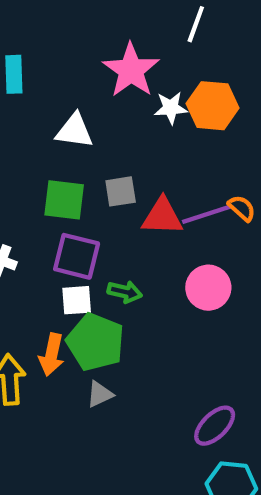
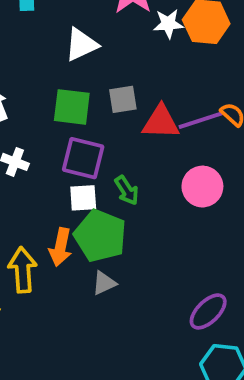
white triangle: (75, 131) -> (81, 45), turned -33
green arrow: (125, 292) -> (127, 190), turned 44

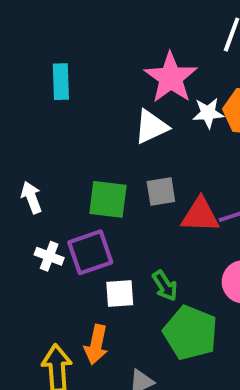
white triangle: (81, 45) -> (151, 127), moved
purple square: (83, 158) -> (90, 252), moved, turned -33
green pentagon: (100, 236) -> (190, 333), moved

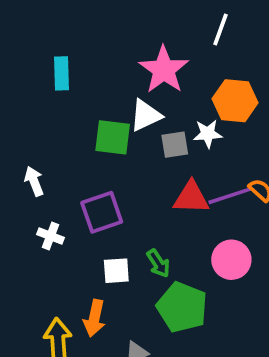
white star: (208, 113) -> (208, 134), moved
gray square: (161, 192) -> (175, 145), moved
green square: (108, 199) -> (113, 137), moved
purple square: (90, 252) -> (102, 212), moved

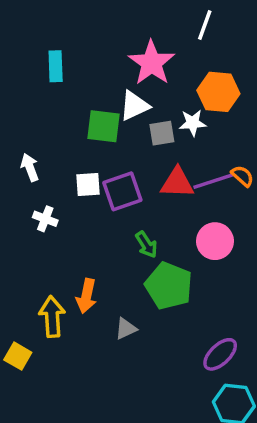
purple square: (102, 212) -> (122, 191), moved
white square: (116, 271) -> (88, 185), moved

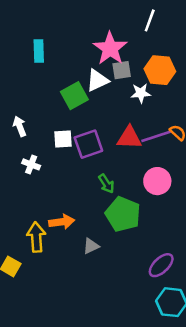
green square: (104, 126) -> (74, 96), turned -36
gray square: (162, 133) -> (122, 70), moved
orange arrow: (86, 296) -> (62, 222), turned -110

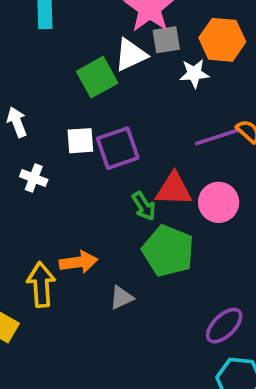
red triangle: (129, 138) -> (174, 189), moved

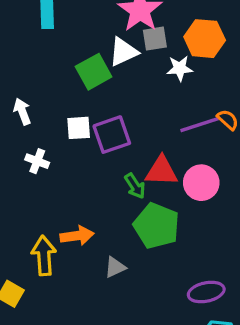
purple ellipse: (224, 326) -> (206, 292), turned 32

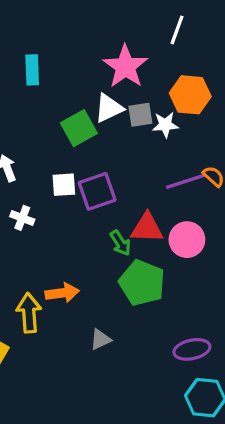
gray square: (155, 39) -> (140, 115), moved
gray triangle: (115, 267) -> (100, 339), moved

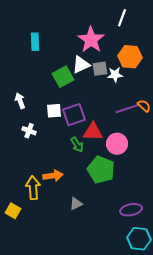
red triangle: (147, 228) -> (93, 132), moved
pink circle: (187, 240) -> (117, 144), moved
green arrow: (120, 243) -> (77, 145), moved

